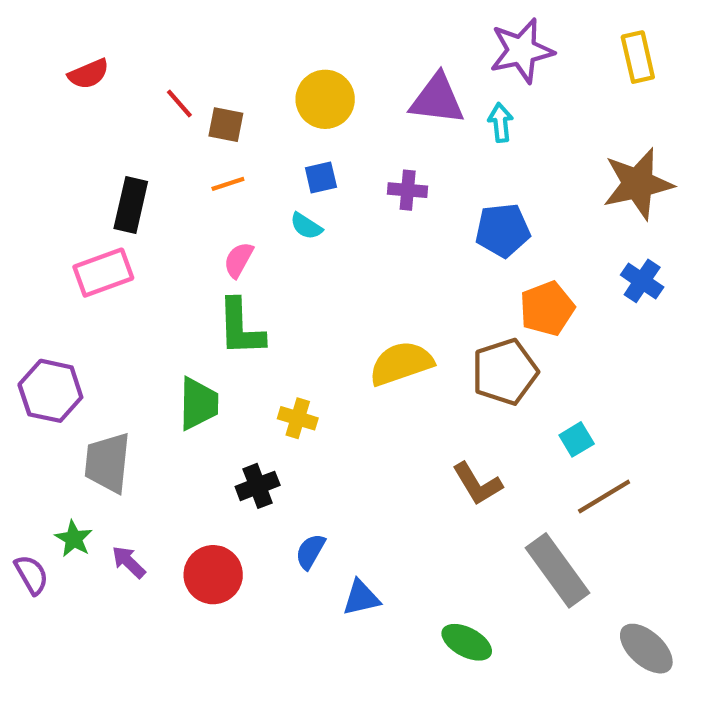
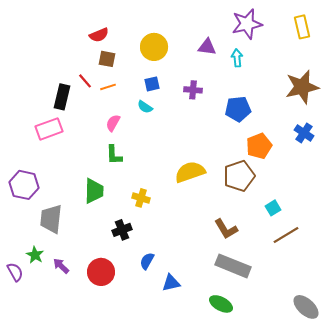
red semicircle: (89, 74) -> (99, 35), moved
purple triangle: (437, 99) -> (207, 47), size x0.7
red line: (179, 104) -> (85, 81), moved
green L-shape: (241, 327) -> (114, 155), size x0.7
gray rectangle: (558, 570) -> (233, 266), moved, turned -32

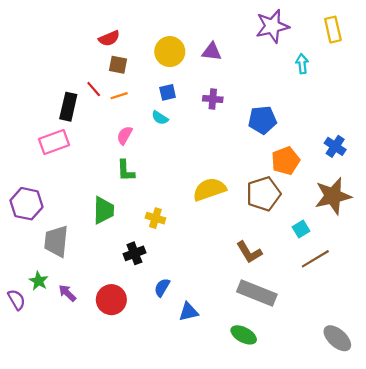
purple triangle: (207, 47) -> (212, 52), moved
cyan arrow: (237, 58) -> (302, 64), moved
brown star: (302, 87) -> (333, 196), moved

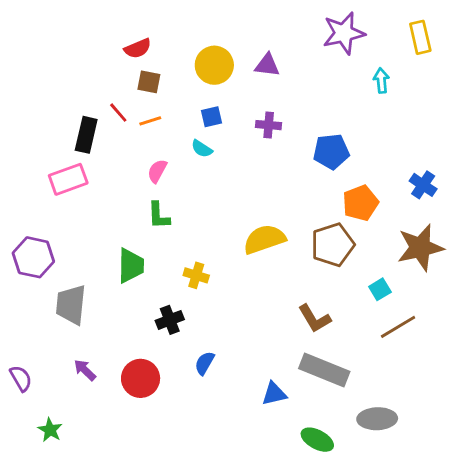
green star: (39, 281) -> (50, 430), moved
blue triangle: (189, 312) -> (274, 394), moved
green ellipse: (244, 335) -> (317, 440), moved
gray ellipse: (337, 338) -> (377, 419), moved, turned -44

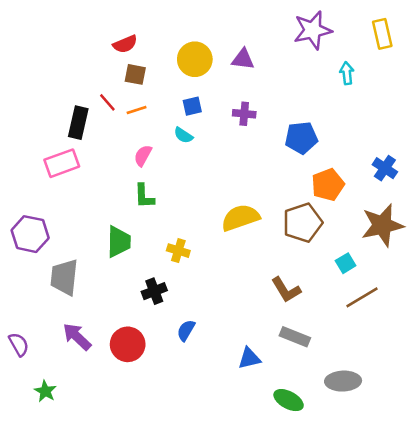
purple arrow: (85, 370) -> (77, 337), size x1.4
gray rectangle: (324, 370) -> (295, 337), size x0.7

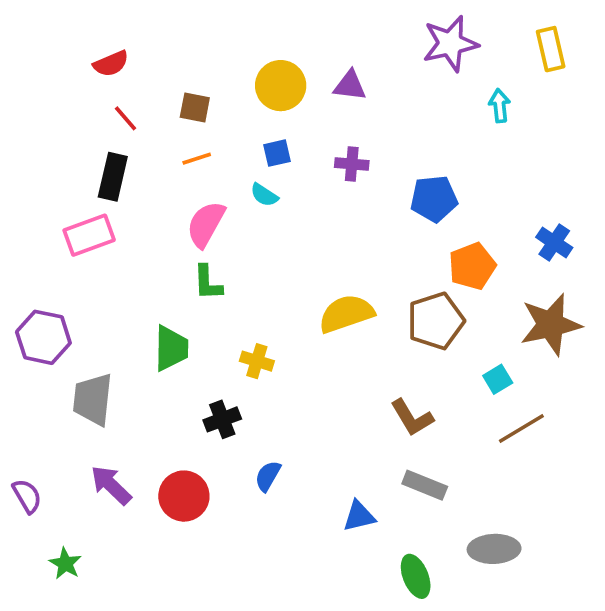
red semicircle: (125, 44) -> (111, 64), moved
red line: (107, 102) -> (126, 118), moved
pink semicircle: (143, 156) -> (206, 224), size x1.5
green ellipse: (289, 400) -> (416, 576), turned 40

